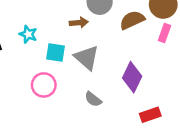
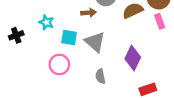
pink rectangle: (165, 33) -> (160, 21), turned -40
gray semicircle: (93, 99) -> (100, 76), turned 40

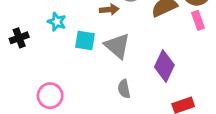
pink circle: (59, 64) -> (50, 96), moved

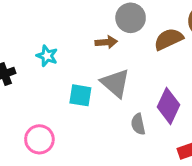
cyan square: (85, 41) -> (80, 95), moved
gray semicircle: (124, 89) -> (138, 124), moved

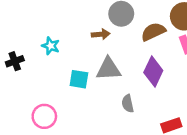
gray triangle: (115, 83) -> (108, 69), turned -44
purple diamond: (169, 106) -> (153, 71), moved

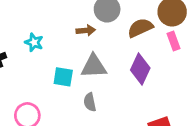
gray semicircle: (128, 104) -> (90, 102), moved

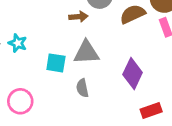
cyan star: (34, 42) -> (18, 43), moved
purple diamond: (140, 69) -> (133, 74), moved

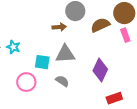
gray semicircle: (82, 88) -> (62, 81), turned 136
pink circle: (20, 101) -> (26, 82), moved

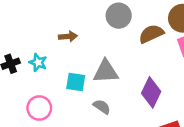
brown arrow: (59, 27) -> (68, 36), moved
pink circle: (26, 82) -> (39, 108), moved

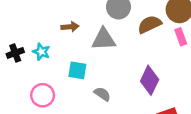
gray triangle: (106, 72) -> (104, 39), moved

